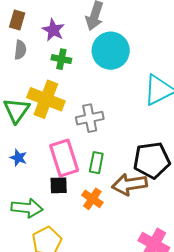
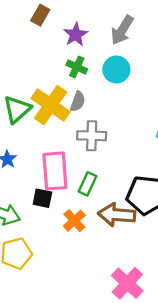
gray semicircle: (20, 50) -> (78, 101), moved
cyan circle: (111, 51) -> (116, 70), moved, size x0.7

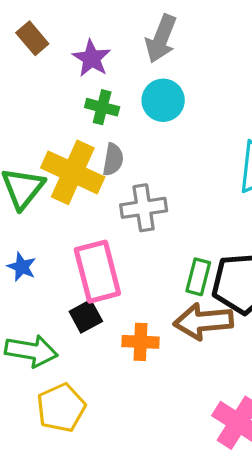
brown rectangle: (40, 15) -> (32, 38), turned -60
green rectangle: (87, 184) -> (198, 277), moved
black square: (42, 198) -> (86, 316), turned -30
orange cross: (74, 221) -> (140, 342), turned -35

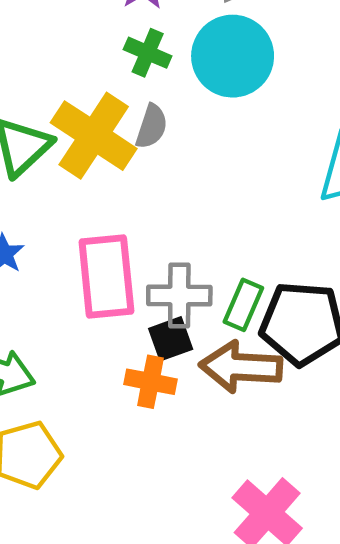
cyan circle: (163, 100) -> (233, 56), size x1.4
gray cross: (144, 208) -> (179, 295), moved
black square: (86, 316) -> (171, 339), moved

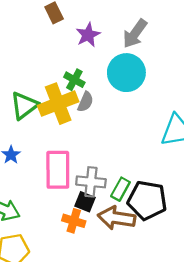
green cross: (148, 53) -> (74, 80), moved
yellow cross: (94, 136) -> (58, 104), turned 30
black square: (171, 339) -> (85, 202), turned 36

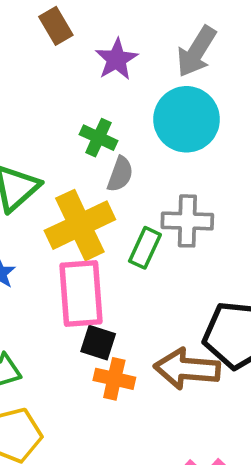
yellow cross: (58, 104) -> (80, 225), moved
gray cross: (91, 182) -> (187, 221), moved
green rectangle: (120, 189) -> (145, 248), moved
black square: (85, 202) -> (98, 343), moved

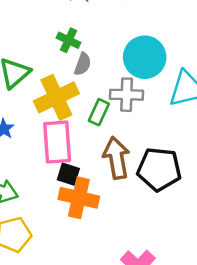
cyan circle: (187, 119) -> (145, 57), moved
brown arrow: (187, 369) -> (116, 158), moved, turned 75
orange cross: (114, 379) -> (79, 198), size x1.5

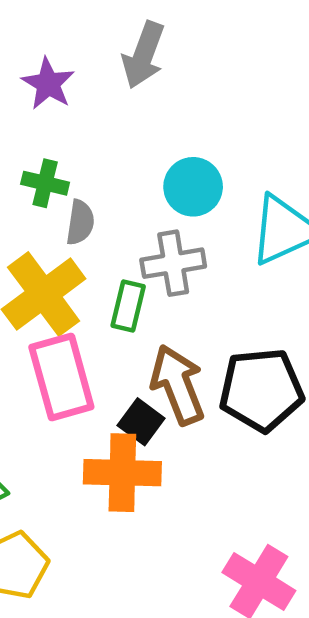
cyan circle: (145, 57) -> (193, 187), size x0.7
black square: (68, 174) -> (141, 422), moved, turned 30

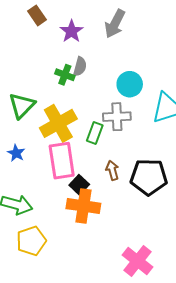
gray semicircle: (80, 222) -> (80, 67), moved
brown arrow: (178, 385) -> (112, 170), size x0.6
black square: (141, 422) -> (79, 185), moved

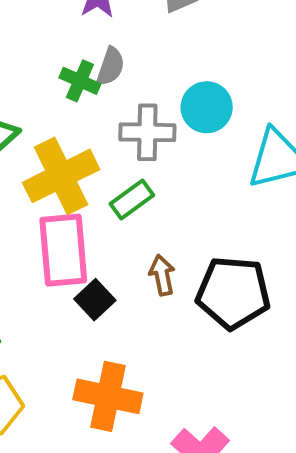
gray cross: (117, 117) -> (147, 132), moved
green rectangle: (95, 133) -> (132, 200), turned 30
orange cross: (83, 206) -> (108, 396), moved

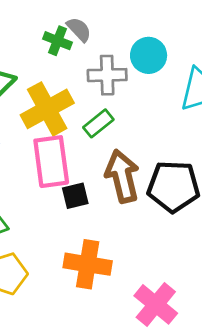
gray semicircle: (111, 66) -> (79, 29), turned -60
brown arrow: (162, 275) -> (122, 176), size x1.8
black square: (95, 300) -> (75, 196), turned 32

